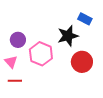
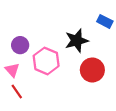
blue rectangle: (85, 19) -> (105, 21), moved
red line: (15, 81) -> (17, 91), turned 56

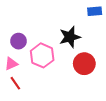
blue rectangle: (105, 21) -> (95, 11), moved, turned -32
pink triangle: (12, 70) -> (11, 64), turned 48

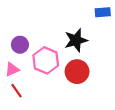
red circle: (84, 64) -> (77, 72), moved

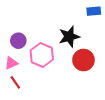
red circle: (77, 72) -> (83, 60), moved

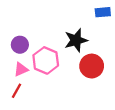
pink triangle: (11, 63) -> (21, 69), moved
red line: (15, 82) -> (17, 91), turned 64

